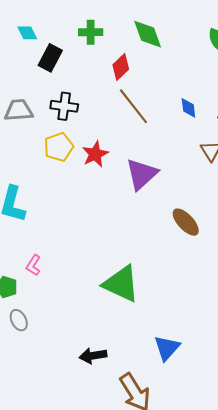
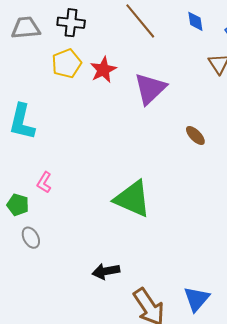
brown ellipse: (186, 222) -> (195, 135), size x0.7
blue triangle: (167, 348) -> (196, 299), moved

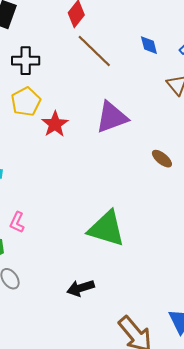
red star: (103, 70) -> (55, 124), moved
purple triangle: (150, 89) -> (112, 117), turned 30
black arrow: (106, 271) -> (81, 288), moved

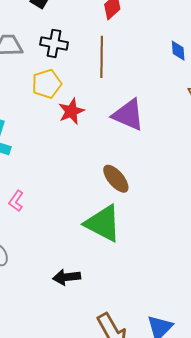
brown line: (94, 51) -> (102, 57), moved, turned 36
purple triangle: (112, 117) -> (128, 115), turned 33
brown ellipse: (162, 159) -> (116, 179), moved, size x1.4

